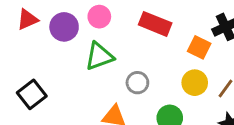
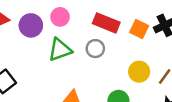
orange square: (199, 47) -> (139, 29), moved
gray circle: (137, 83) -> (95, 49), moved

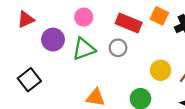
purple circle: (31, 25) -> (53, 40), moved
orange square: (139, 29) -> (159, 16), moved

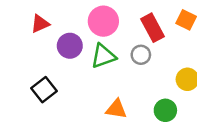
pink circle: (84, 17) -> (103, 21), size x1.5
red rectangle: (129, 23) -> (152, 28), turned 40

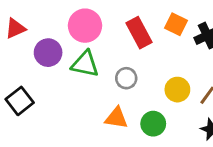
gray circle: (141, 55) -> (126, 78), moved
green triangle: (103, 56) -> (85, 64), turned 32
orange triangle: (116, 109) -> (116, 118), moved

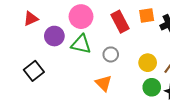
orange square: (176, 24) -> (147, 16), turned -35
orange triangle: (116, 118) -> (104, 83), turned 36
green circle: (153, 124) -> (152, 87), moved

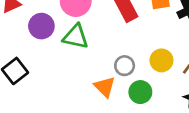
gray circle: (111, 54) -> (125, 66), moved
green circle: (152, 87) -> (140, 92), moved

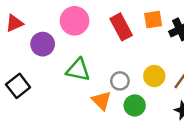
green triangle: (76, 37) -> (78, 70), moved

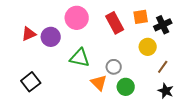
red triangle: (14, 23) -> (29, 34), moved
yellow circle: (154, 76) -> (148, 47), moved
black square: (18, 86) -> (31, 82), moved

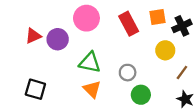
black square: (31, 82) -> (35, 89), turned -36
orange triangle: (99, 83) -> (92, 89), moved

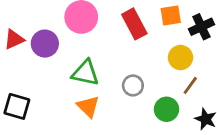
brown line: (182, 73) -> (190, 85), moved
green circle: (141, 95) -> (167, 109), moved

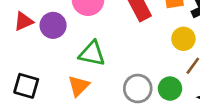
gray circle: (133, 85) -> (138, 89), moved, size x1.4
orange triangle: (88, 106) -> (79, 86), moved, turned 30

